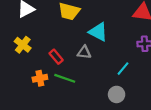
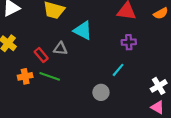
gray triangle: (84, 52) -> (60, 49), moved
cyan line: (123, 69) -> (118, 70), moved

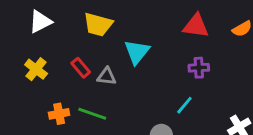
cyan triangle: (83, 30) -> (137, 52), turned 42
red rectangle: (41, 55) -> (81, 68), moved

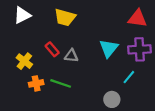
cyan triangle: (137, 52) -> (109, 48), moved
purple cross: (199, 68) -> (140, 49), size x1.5
yellow cross: (36, 69) -> (24, 61), moved

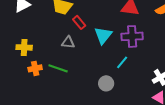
red rectangle: (52, 49) -> (79, 22), moved
yellow cross: (24, 61) -> (24, 47), turned -35

